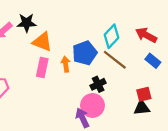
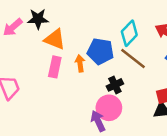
blue pentagon: (85, 53) -> (100, 51), turned 30

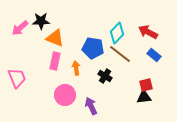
orange arrow: (80, 63) -> (76, 68), moved
black cross: (115, 85) -> (105, 76), turned -32
pink circle: (109, 108) -> (65, 95), moved

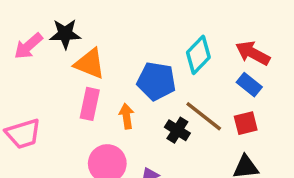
brown line: (120, 54) -> (204, 116), moved
blue rectangle: (154, 55) -> (249, 85), moved
pink trapezoid: (17, 78) -> (23, 134), turned 95
red square: (146, 85) -> (246, 123), moved

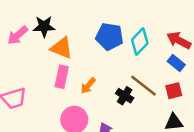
blue pentagon: (156, 81) -> (110, 37), moved
orange arrow: (127, 116) -> (88, 86), turned -132

